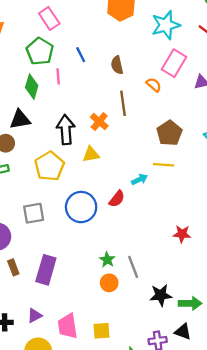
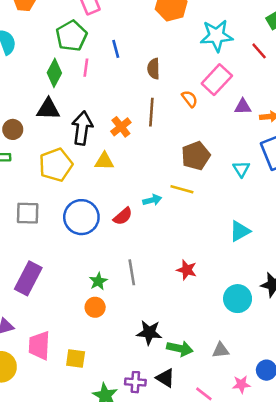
black triangle: (20, 119) -> (48, 109), moved
gray line: (133, 267) -> (132, 272), moved

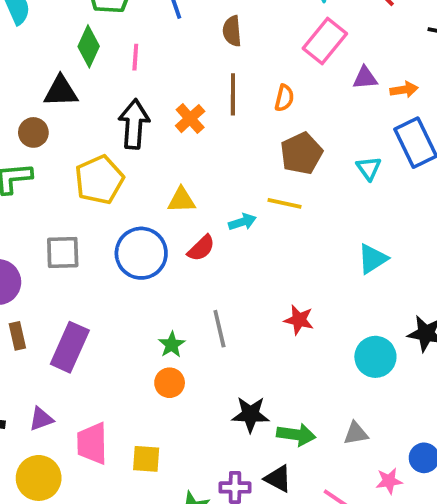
pink line: (86, 68) -> (135, 57), moved
orange semicircle: (190, 99) -> (284, 98), moved, turned 54
black triangle: (48, 109) -> (61, 91), moved
yellow triangle: (104, 161) -> (181, 200), moved

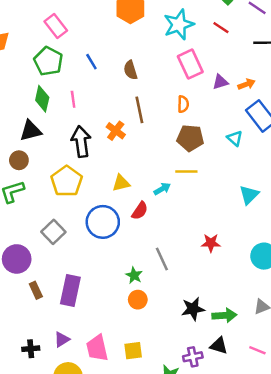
pink rectangle: (325, 41) -> (190, 64), turned -52
orange semicircle: (284, 98) -> (183, 104), moved
brown pentagon: (301, 153) -> (190, 138), turned -30
gray square: (63, 253) -> (53, 232), turned -30

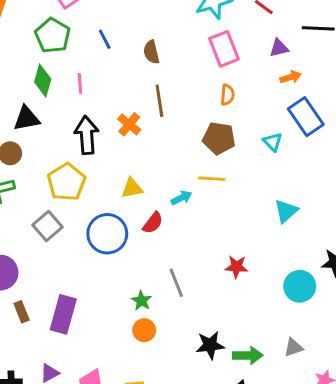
purple triangle: (220, 82) -> (279, 48), moved
orange semicircle: (183, 104) -> (227, 95), moved
gray square: (53, 232) -> (48, 226), moved

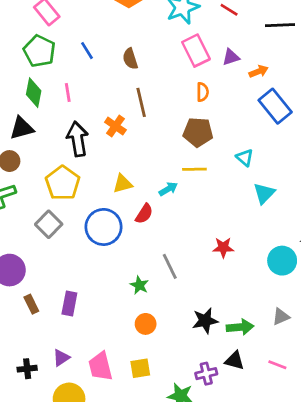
purple triangle: (279, 48) -> (231, 57), moved
cyan triangle: (273, 142) -> (245, 158), moved
purple rectangle: (63, 314) -> (69, 303), size x0.7
orange circle: (144, 330) -> (146, 324), moved

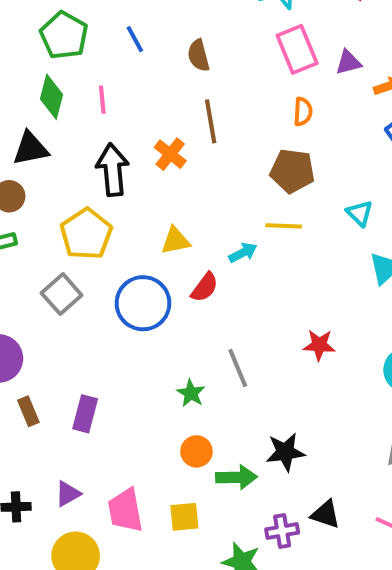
green arrow: (240, 327) -> (236, 477), moved

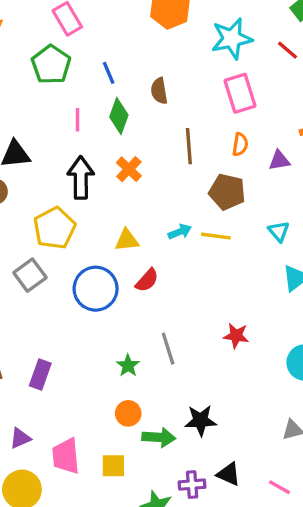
purple triangle: (348, 62) -> (279, 160), moved
green diamond: (52, 97) -> (119, 116), moved
brown line: (211, 121) -> (189, 146), moved
cyan arrow: (243, 253) -> (180, 232), moved

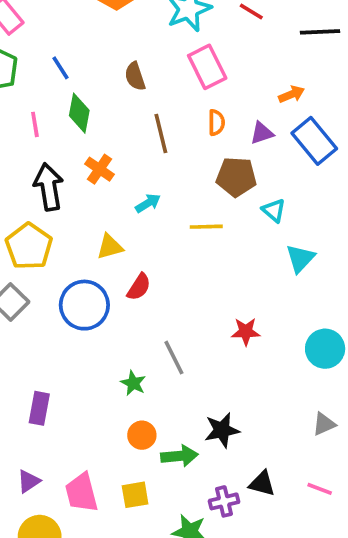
brown semicircle: (159, 91) -> (135, 76), moved
brown pentagon: (227, 192) -> (236, 177), moved
cyan arrow: (180, 232) -> (148, 203), moved

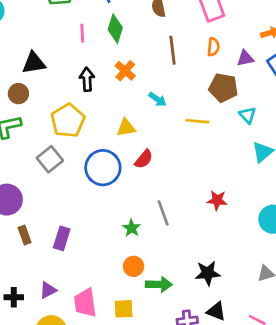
black arrow: (49, 187) -> (87, 79), size x0.7
cyan arrow: (148, 203) -> (157, 99), turned 60
black star: (222, 430) -> (208, 273), moved

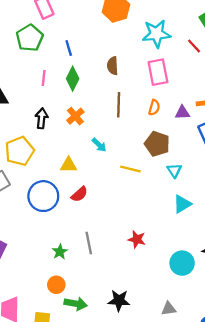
purple triangle: (245, 58) -> (182, 113), moved

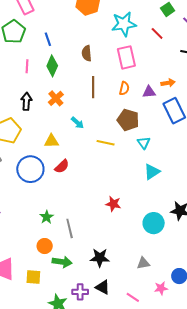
gray line: (89, 243) -> (70, 228), moved

